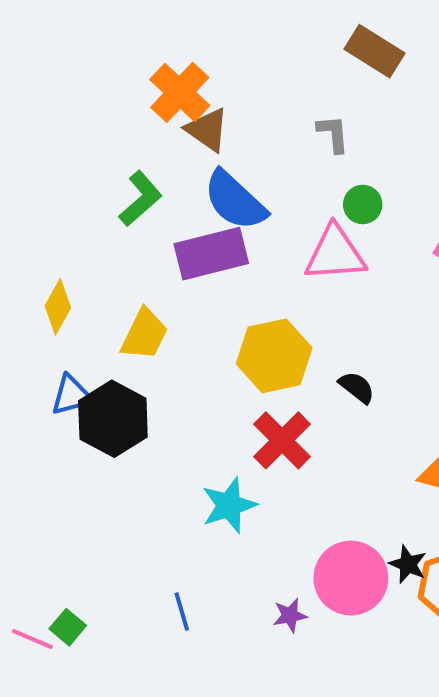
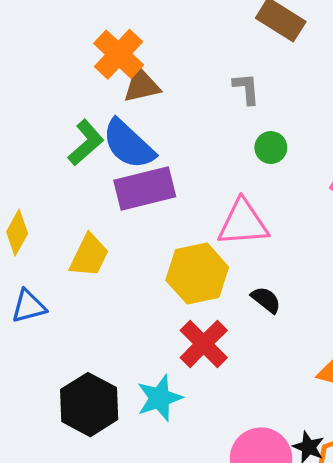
brown triangle: (207, 130) -> (142, 85), turned -48
blue semicircle: (235, 201) -> (128, 144), moved
pink triangle: (335, 254) -> (243, 223), moved
black hexagon: (113, 419) -> (89, 405), moved

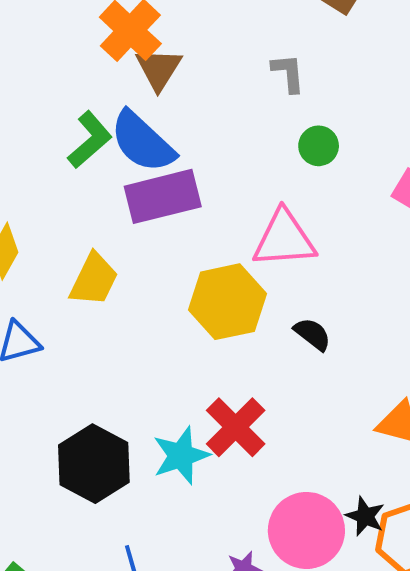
brown triangle: (142, 85) -> (159, 69), turned -45
red cross: (204, 344) -> (236, 427), moved

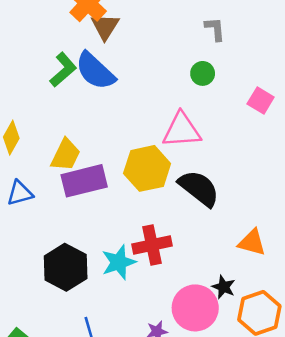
gray L-shape: (288, 73) -> (215, 29), moved
purple rectangle: (163, 196) -> (84, 181), moved
black semicircle: (312, 334) -> (199, 188), size x1.8
red cross: (236, 427) -> (152, 245), turned 33
black star: (365, 516) -> (224, 287), moved

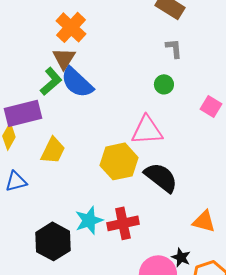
brown triangle: (105, 27) -> (64, 58), moved
purple rectangle: (84, 181) -> (23, 113), moved
cyan star: (119, 262) -> (89, 220), moved

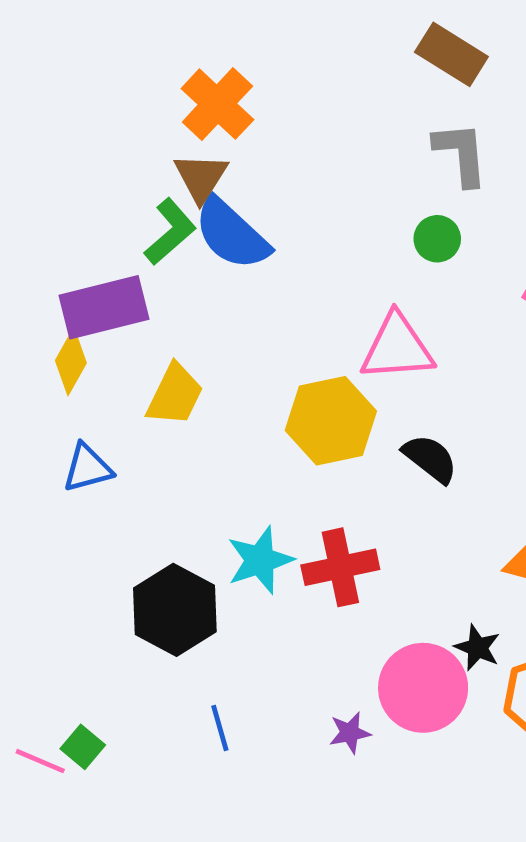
gray L-shape: (174, 48) -> (461, 154), size x1.4
black semicircle: (161, 177) -> (430, 459), size x0.7

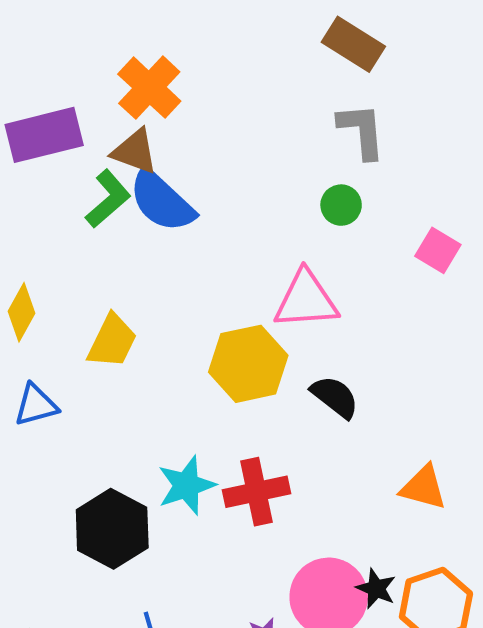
brown triangle: (201, 177) -> (135, 151), turned -42
purple rectangle: (104, 307) -> (44, 135), moved
black star: (477, 648) -> (376, 589), moved

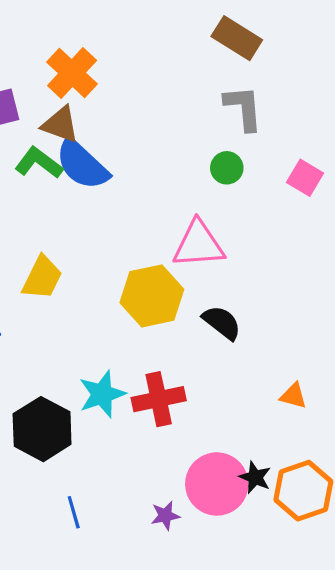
green L-shape: (108, 199) -> (39, 163), turned -102
pink square: (438, 250) -> (305, 178), moved
orange triangle: (424, 488) -> (293, 396), size x0.7

